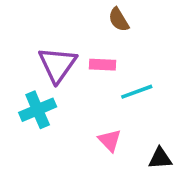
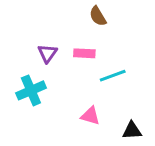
purple triangle: (57, 65) -> (47, 53), size x0.6
pink triangle: (110, 140) -> (90, 116), turned -30

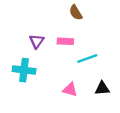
cyan cross: (31, 90) -> (24, 70), turned 30
black triangle: (132, 131) -> (102, 88), moved

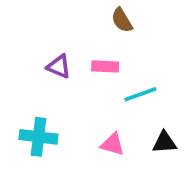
purple triangle: (37, 41) -> (59, 66), turned -42
cyan cross: (24, 70) -> (39, 137), moved

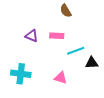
black triangle: (164, 142) -> (92, 63), moved

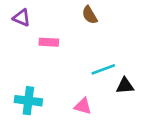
purple triangle: (32, 36) -> (22, 18), moved
pink rectangle: (57, 36) -> (49, 42), moved

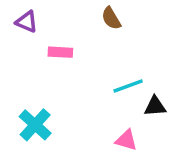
cyan cross: (28, 101) -> (35, 125), turned 35
pink triangle: (83, 106) -> (126, 140), moved

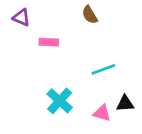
black triangle: (155, 106) -> (125, 104), moved
cyan cross: (35, 125) -> (60, 101), moved

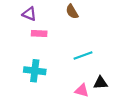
purple triangle: (21, 18) -> (29, 14), moved
cyan cross: (60, 101) -> (35, 71), moved, turned -35

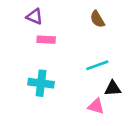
brown semicircle: (72, 12) -> (97, 19), moved
black triangle: (100, 83) -> (113, 88), moved

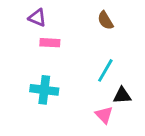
cyan line: (97, 65) -> (105, 70), turned -40
pink triangle: (96, 106) -> (104, 115), turned 30

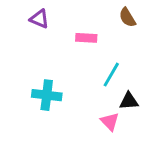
brown semicircle: (105, 20) -> (127, 17), moved
pink rectangle: (50, 43) -> (86, 38), moved

